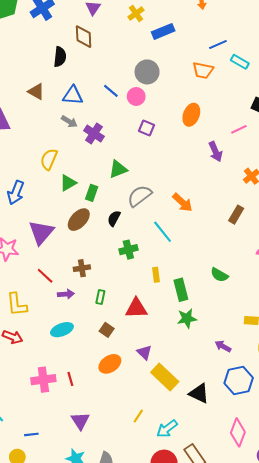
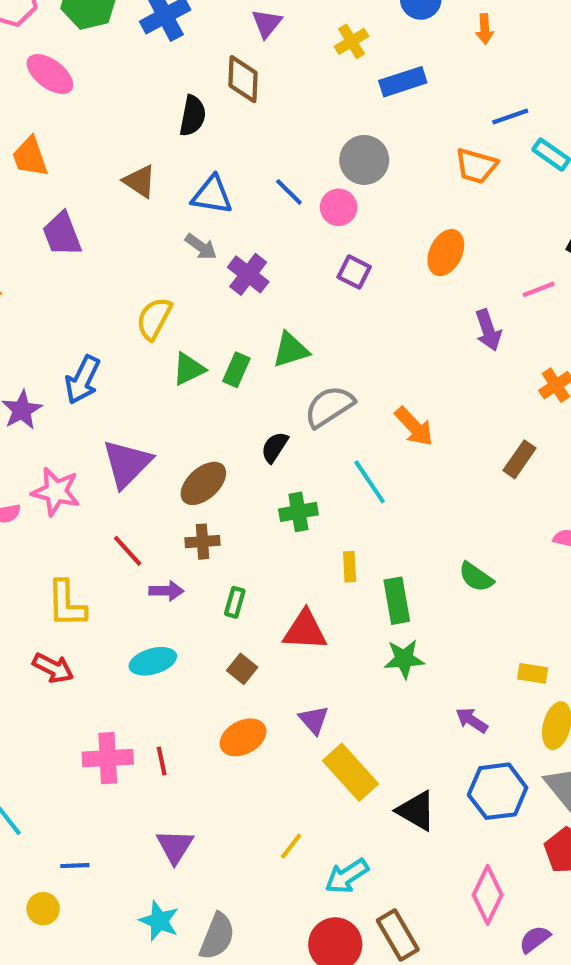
green rectangle: (92, 193) -> (236, 370), moved
brown ellipse: (79, 220) -> (203, 483), moved

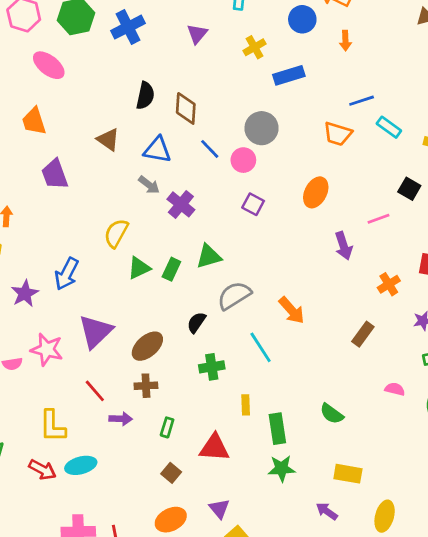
brown diamond: (243, 79) -> (186, 108), moved
cyan ellipse: (153, 661) -> (81, 465), moved
yellow rectangle: (533, 673) -> (348, 474), moved, size x1.4

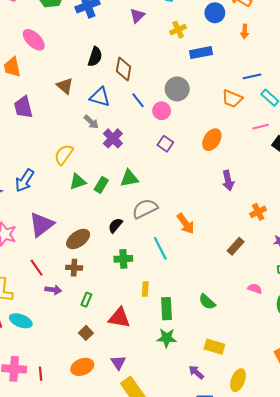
pink ellipse: (49, 65) -> (34, 40), moved
pink line: (378, 219) -> (261, 127), moved
cyan ellipse: (81, 465) -> (21, 321), turned 30

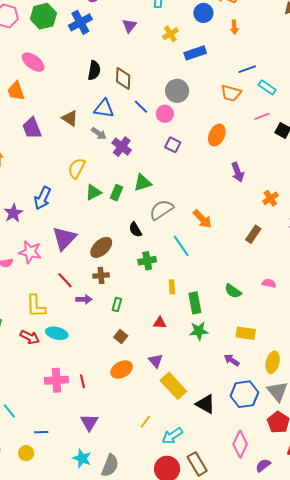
brown triangle: (65, 86) -> (70, 118), moved
black semicircle: (115, 225) -> (135, 230), turned -63
pink semicircle: (255, 289) -> (269, 283), moved
red triangle: (119, 318) -> (160, 323), moved, size x0.6

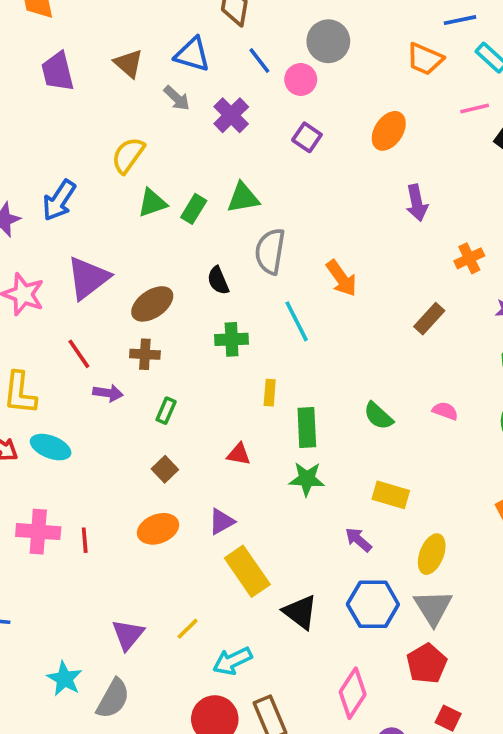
purple cross: (122, 147) -> (231, 115), moved
gray semicircle: (161, 210) -> (270, 251), turned -55
purple triangle: (156, 361) -> (222, 522), turned 35
purple triangle: (89, 422) -> (128, 635), moved

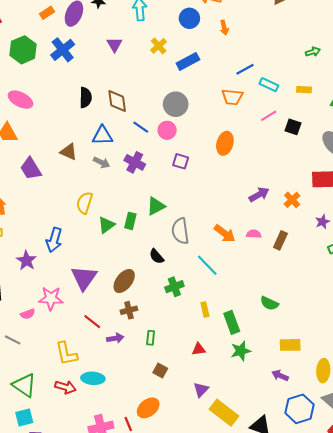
purple arrow: (417, 203) -> (259, 195), moved, turned -90
pink semicircle: (445, 411) -> (254, 234), moved
orange ellipse: (158, 529) -> (148, 408), moved

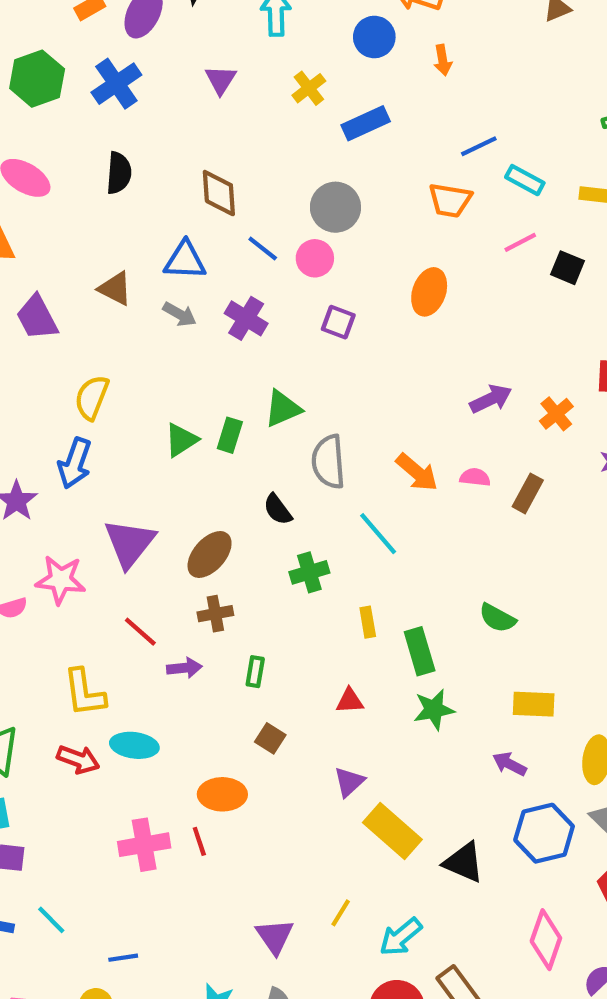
black semicircle: (86, 98) -> (119, 173), moved
yellow semicircle: (85, 203) -> (92, 398), moved
orange ellipse: (148, 408) -> (222, 794), moved, turned 35

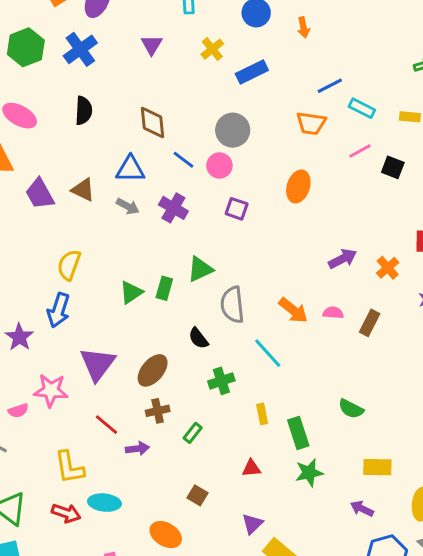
purple trapezoid: (37, 318) -> (40, 194), moved
green rectangle: (255, 672) -> (193, 433), moved, turned 30
orange ellipse: (222, 794) -> (166, 535), turned 32

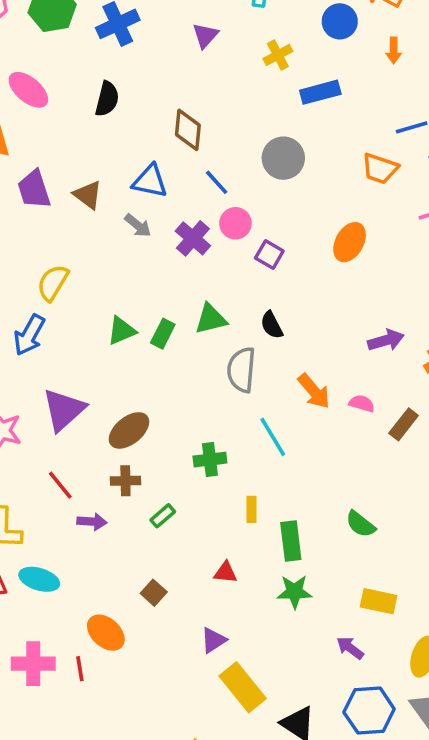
pink circle: (219, 166) -> (235, 223), moved
black semicircle: (198, 338) -> (272, 325), moved

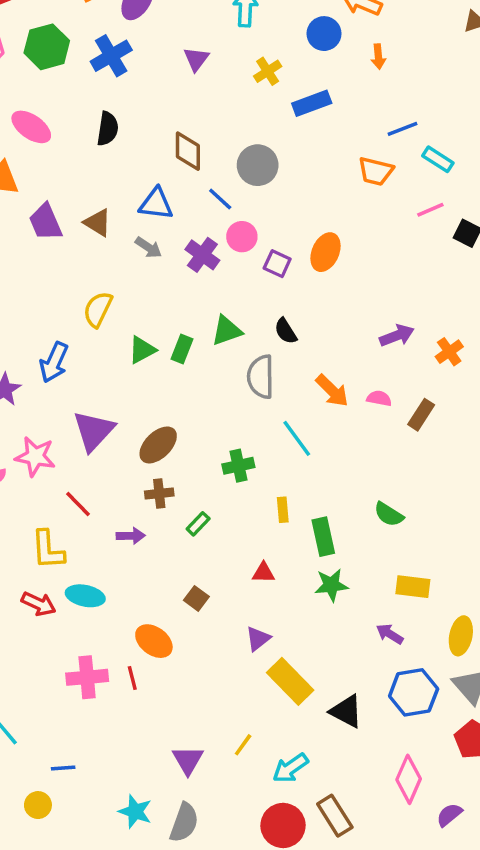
gray circle: (283, 158) -> (258, 165), moved
orange ellipse: (350, 242) -> (325, 252), moved
yellow semicircle: (53, 283) -> (98, 309), moved
red line: (60, 485) -> (78, 504), moved

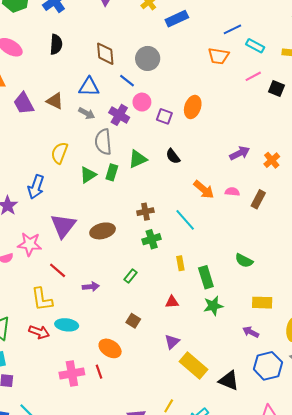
gray semicircle: (261, 377) -> (103, 142), moved
brown ellipse: (158, 445) -> (103, 231), turned 35
brown cross: (159, 494) -> (145, 212), moved

